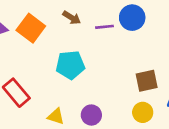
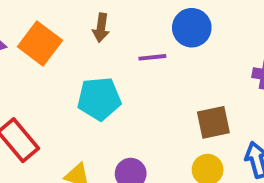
brown arrow: (72, 18) -> (101, 28), turned 66
purple line: (105, 27) -> (152, 57), moved

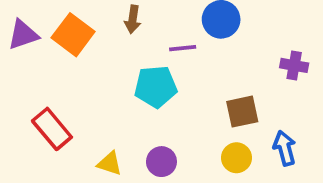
cyan pentagon: (99, 99) -> (156, 87), moved

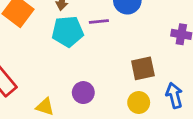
cyan pentagon: (156, 87) -> (68, 31), moved
purple circle: (161, 162) -> (83, 93), moved

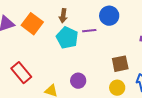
cyan pentagon: (68, 31) -> (67, 38), turned 30

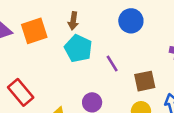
orange square: (32, 24) -> (34, 31), turned 35
purple line: (89, 31) -> (112, 63), moved, turned 64

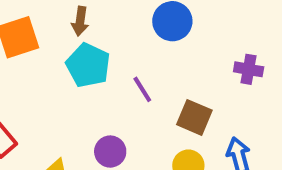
brown square: (145, 81) -> (194, 117), turned 35

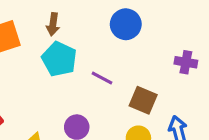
purple line: (142, 89) -> (102, 78), turned -30

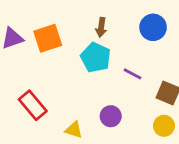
brown arrow: (53, 24) -> (101, 27), moved

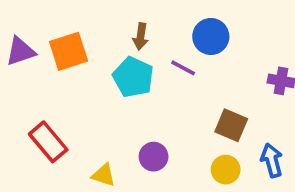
purple line: (133, 74) -> (183, 68), moved

